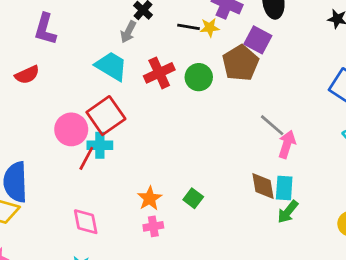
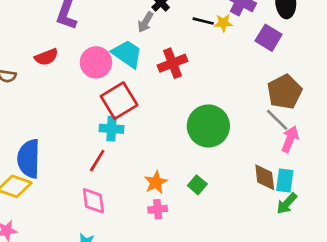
brown pentagon: (240, 63) -> (285, 92), moved
green circle: (199, 77) -> (208, 126), moved, size x1.6
pink circle: (71, 129) -> (96, 62), moved
red line: (86, 158) -> (97, 161), moved

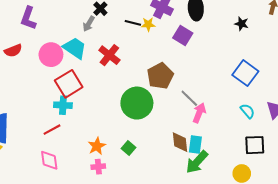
red cross: (172, 63) -> (109, 55), turned -30
brown pentagon: (285, 92) -> (160, 76), moved
red line: (97, 161) -> (52, 130), turned 30
green arrow: (287, 203) -> (197, 162), size x1.4

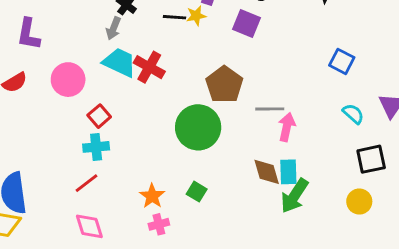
cyan trapezoid: (75, 48) -> (120, 62), moved
blue square: (245, 73) -> (342, 61), size x0.7
red square: (69, 84) -> (99, 116), size x0.6
gray line: (189, 98) -> (270, 109), turned -36

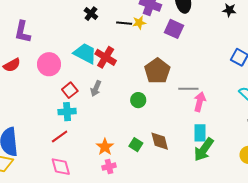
gray arrow: (113, 28) -> (96, 88), moved
green circle: (198, 127) -> (138, 100), size x0.5
brown diamond: (267, 172) -> (160, 141), moved

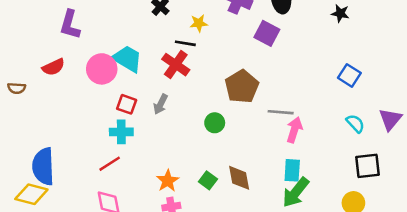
black line: (124, 23) -> (185, 43), moved
yellow star: (139, 23) -> (199, 23), moved
cyan trapezoid: (85, 53) -> (127, 59), moved
red square: (70, 90) -> (127, 104), turned -35

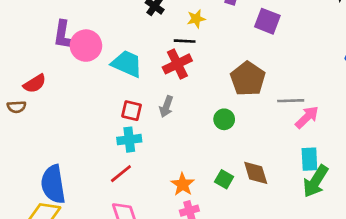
red cross: (176, 65) -> (177, 64), turned 36
red semicircle: (53, 67) -> (35, 84), moved
pink circle: (102, 69) -> (86, 46), moved
pink arrow: (294, 130) -> (307, 117), turned 35

